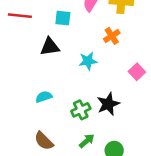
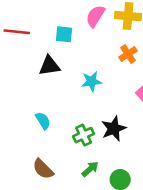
orange cross: (112, 36) -> (128, 54), moved
cyan semicircle: (44, 97) -> (43, 121), turned 77

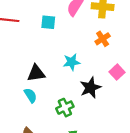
black triangle: (50, 66) -> (36, 73), moved
black star: (114, 129) -> (90, 88), moved

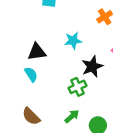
green cross: (65, 108) -> (78, 87), moved

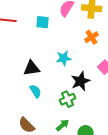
cyan semicircle: (31, 74) -> (36, 91), moved

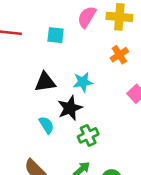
black triangle: (32, 68) -> (45, 82), moved
black star: (81, 81) -> (70, 108), moved

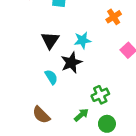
black triangle: (45, 82) -> (50, 40), turned -48
green cross: (88, 135) -> (100, 95), moved

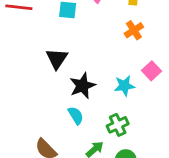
cyan star: (82, 40) -> (124, 86), moved
cyan semicircle: (51, 77) -> (76, 115), moved

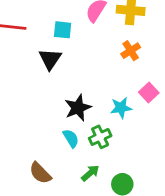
black triangle: (57, 59) -> (50, 59), moved
green cross: (118, 125) -> (100, 137), moved

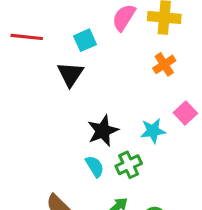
cyan square: (63, 30) -> (85, 40), turned -30

